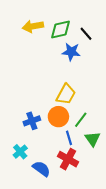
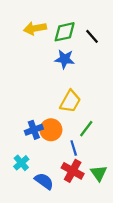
blue star: (71, 52) -> (65, 59), moved
orange circle: (58, 117) -> (51, 130), moved
green triangle: (92, 139) -> (99, 173), moved

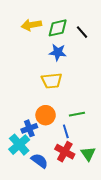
yellow trapezoid: (70, 101) -> (52, 81), moved, turned 55
green line: (86, 129) -> (77, 114), turned 42
blue cross: (34, 130) -> (29, 128), moved
cyan cross: (21, 163) -> (19, 145), size x1.5

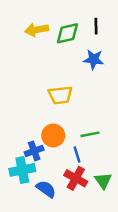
black line: (82, 32) -> (96, 26), moved, turned 40
blue star: (58, 52) -> (94, 59), moved
cyan cross: (19, 145) -> (22, 170), turned 30

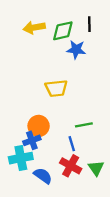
blue star: (94, 59) -> (76, 50), moved
orange circle: (53, 136) -> (39, 126), moved

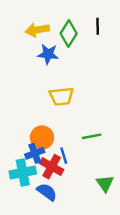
green diamond: (63, 31) -> (69, 34), turned -45
blue star: (76, 50) -> (48, 54), moved
blue line: (72, 144) -> (64, 156), moved
red cross: (71, 166) -> (52, 167), moved

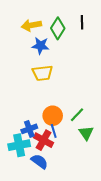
yellow trapezoid: (61, 96) -> (42, 73), moved
green line: (92, 136) -> (77, 115), turned -35
orange circle: (42, 138) -> (53, 116), moved
green triangle: (105, 183) -> (86, 133), moved

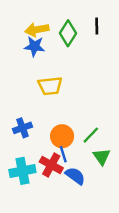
blue star: (40, 46) -> (34, 46), moved
blue cross: (29, 129) -> (22, 128), moved
blue semicircle: (39, 161) -> (75, 176), moved

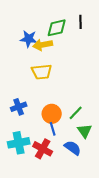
yellow arrow: (37, 30) -> (43, 45), moved
green diamond: (68, 33) -> (57, 28), turned 45
red cross: (51, 165) -> (43, 149), moved
blue semicircle: (75, 176) -> (73, 148), moved

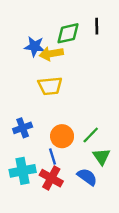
blue line: (53, 129) -> (52, 157), moved

